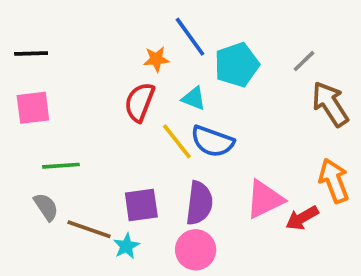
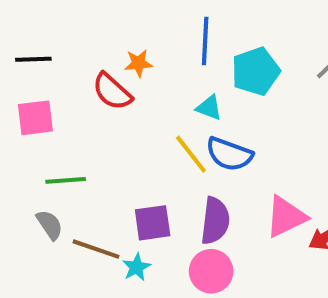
blue line: (190, 37) -> (205, 41), turned 39
orange star: (156, 59) -> (138, 63), moved
red semicircle: (139, 102) -> (112, 92), moved, turned -69

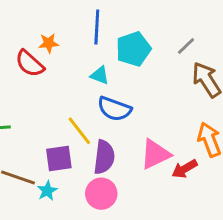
yellow line: (191, 154) -> (79, 131), moved

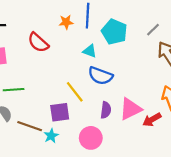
orange star: (49, 43) -> (66, 22), moved
cyan pentagon: (133, 49) -> (114, 32), turned -30
purple semicircle: (104, 157) -> (106, 110), moved, size x0.7

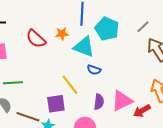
orange star: (66, 22) -> (62, 34), moved
cyan triangle: (90, 51) -> (84, 47), size x1.6
blue semicircle: (100, 76) -> (94, 70), size x0.6

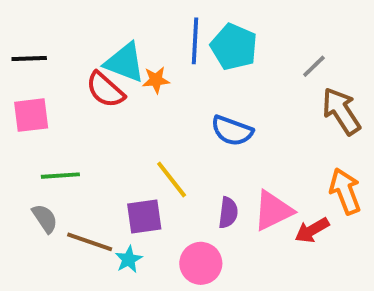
cyan pentagon: (107, 29) -> (234, 47), moved
cyan triangle: (84, 47) -> (125, 62), moved
blue semicircle: (94, 70) -> (232, 131), moved, size x1.5

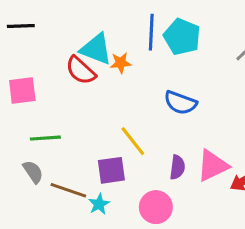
black line: (29, 59) -> (21, 26), moved

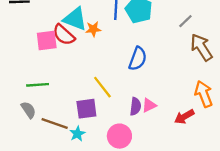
pink square: (22, 90) -> (47, 40), moved
blue semicircle: (180, 103) -> (138, 59), turned -90
pink triangle: (213, 166) -> (149, 105), moved, size x0.6

